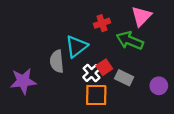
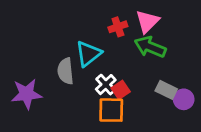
pink triangle: (141, 16) -> (147, 21), moved
red square: (104, 67) -> (121, 90), moved
gray rectangle: (124, 78) -> (166, 90), moved

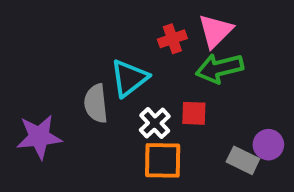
green arrow: (150, 47) -> (219, 68), turned -36
red square: (121, 90) -> (194, 113), moved, turned 36
gray rectangle: (166, 90) -> (243, 160), moved

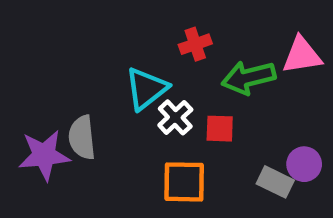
pink triangle: (215, 31) -> (302, 55), moved, turned 36
gray semicircle: (96, 103) -> (82, 137), moved
white cross: (155, 123) -> (175, 117), moved

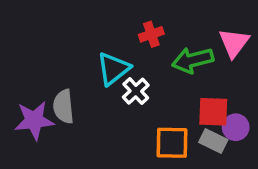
pink triangle: (302, 55) -> (234, 43), turned -44
red square: (220, 129) -> (213, 112), moved, size x1.4
orange square: (184, 182) -> (172, 143), moved

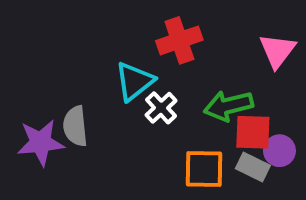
red cross: (151, 34) -> (179, 40), size x1.5
green arrow: (193, 60) -> (228, 106), moved

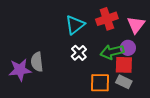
red cross: (179, 40) -> (107, 19), moved
cyan triangle: (135, 81) -> (75, 25), moved
purple circle: (279, 151) -> (128, 48), moved

